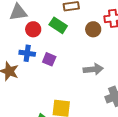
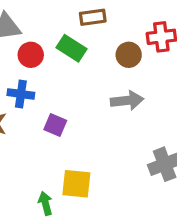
purple square: (49, 59) -> (55, 125), moved
gray arrow: (93, 69) -> (127, 100), moved

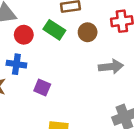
brown circle: (129, 55) -> (88, 32), moved
gray arrow: (127, 100) -> (111, 67), moved

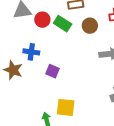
red circle: (24, 35) -> (42, 20), moved

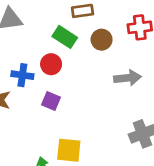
red circle: (42, 20) -> (51, 64), moved

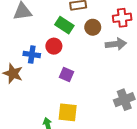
gray arrow: (127, 78) -> (116, 44), moved
purple square: (51, 101) -> (66, 74), moved

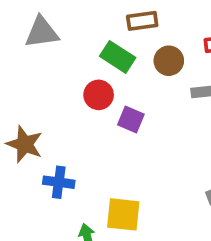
blue cross: (32, 55) -> (59, 182), moved
purple square: (66, 74) -> (131, 120), moved

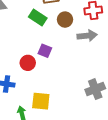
red circle: (99, 95) -> (28, 63), moved

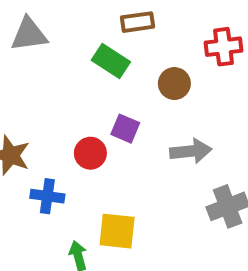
brown circle: (65, 20) -> (174, 84), moved
gray arrow: (87, 36) -> (191, 151), moved

